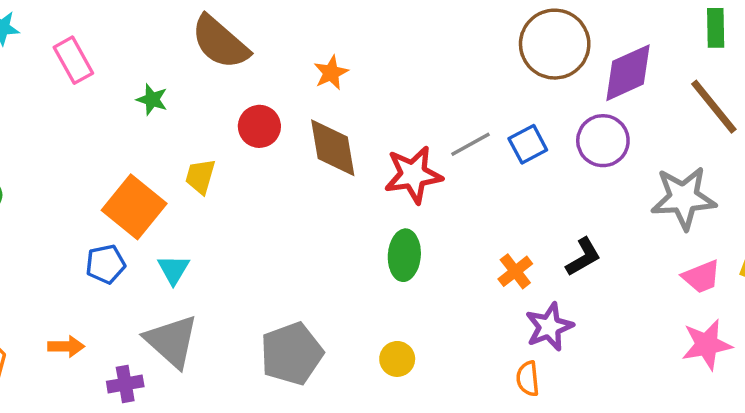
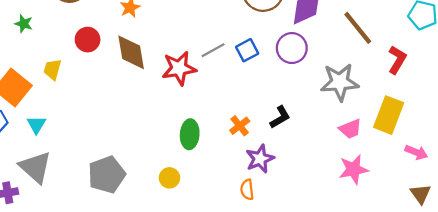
green ellipse: (404, 255) -> (190, 134), moved

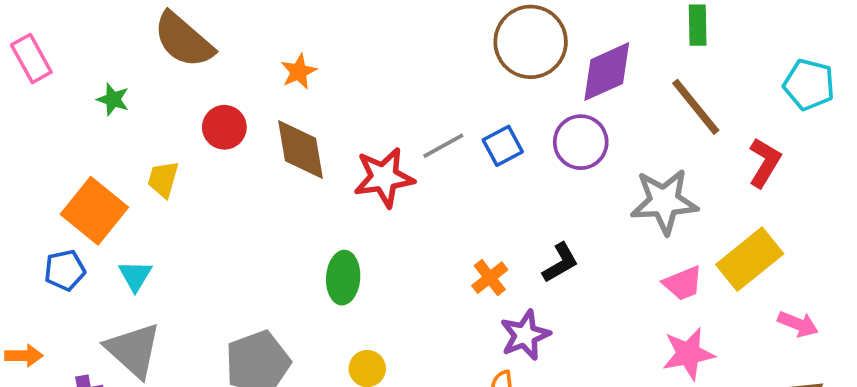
yellow rectangle: (389, 115) -> (750, 259), turned 30
green ellipse: (190, 134) -> (343, 278), moved

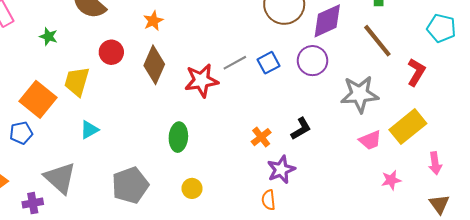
brown diamond: (300, 150) -> (154, 65), turned 33
yellow trapezoid: (163, 179) -> (77, 82), size x1.4
cyan triangle: (135, 276) -> (89, 130), moved, turned 30
pink arrow: (798, 324) -> (435, 163), turned 60
pink star: (688, 354) -> (391, 180), moved, size x0.7

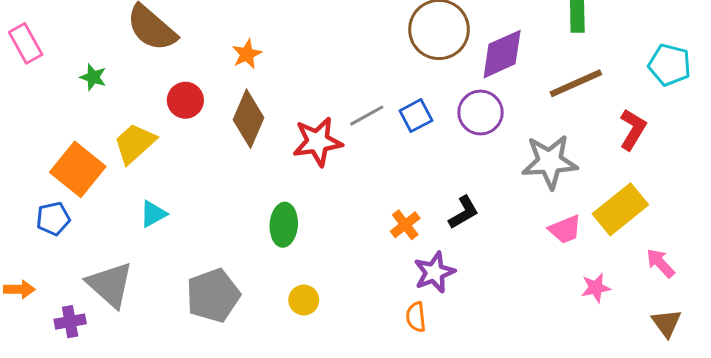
brown line: (377, 41) -> (576, 83), turned -75
yellow trapezoid: (77, 82) -> (135, 143), turned 32
pink arrow: (435, 163) -> (660, 263), turned 145

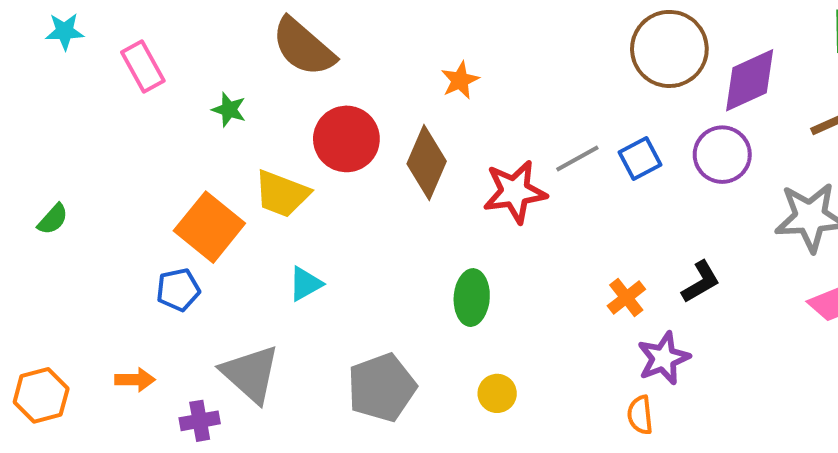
orange star: (247, 54) -> (460, 80), moved
red circle: (185, 100) -> (346, 139), size x1.4
yellow trapezoid: (135, 143) -> (282, 194), turned -117

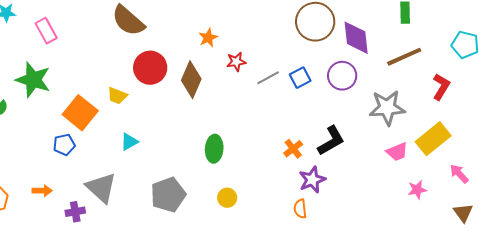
purple diamond: (750, 80) -> (356, 38), turned -72
green star: (229, 110) -> (33, 80), moved, size x2.0
red star: (515, 192) -> (236, 62), moved, size x0.6
yellow trapezoid: (282, 194) -> (117, 96), size x0.7
black L-shape: (701, 282) -> (331, 141), size x1.4

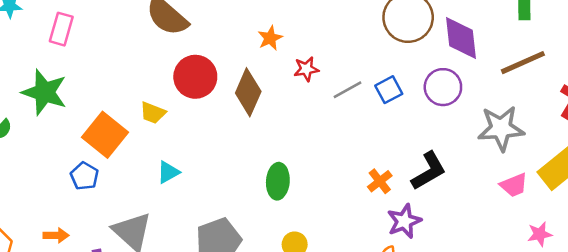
pink rectangle: (46, 31) -> (61, 29), turned 45
blue pentagon: (64, 145) -> (84, 176), turned -30

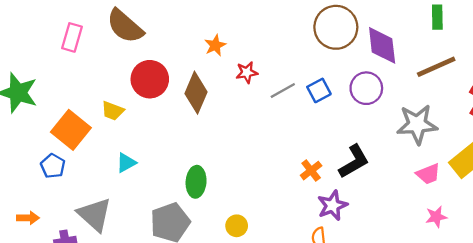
pink rectangle: (61, 29) -> (72, 37), moved
green ellipse: (278, 181) -> (196, 182), moved
pink star: (540, 234) -> (436, 217), moved

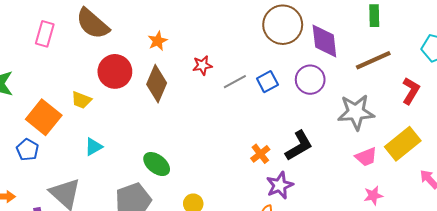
orange star: (215, 45) -> (158, 41), moved
green ellipse: (196, 182) -> (157, 164), turned -56

